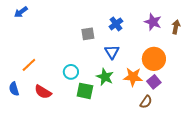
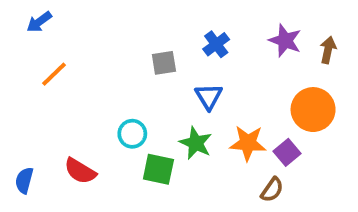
orange circle: (154, 59) -> (313, 110), moved
orange line: (29, 65) -> (54, 74), moved
blue semicircle: (14, 89) -> (24, 180), moved, turned 32

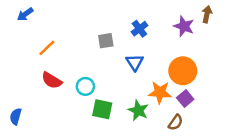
brown arrow: (328, 50) -> (207, 14), moved
orange line: (54, 74) -> (47, 48), moved
orange circle: (313, 110) -> (183, 71), moved
green star: (196, 143) -> (138, 110), moved
red semicircle: (80, 171) -> (52, 80), moved

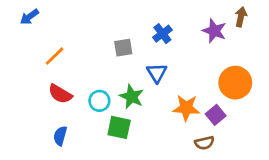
orange circle: (183, 71) -> (235, 83), moved
green star: (138, 110) -> (132, 97), moved
blue semicircle: (16, 116) -> (60, 136), moved
brown semicircle: (176, 122) -> (204, 143), turned 42

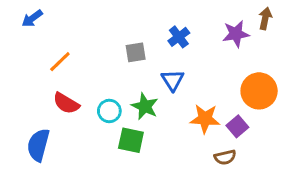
purple star: (214, 31) -> (236, 34), turned -30
blue semicircle: (60, 136) -> (38, 145), moved, size x1.5

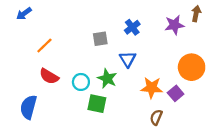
brown semicircle: (225, 157) -> (156, 117), moved, turned 126

